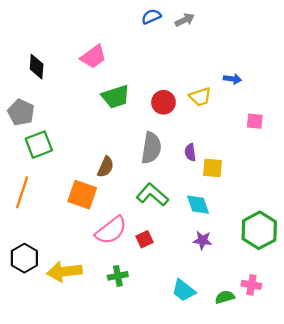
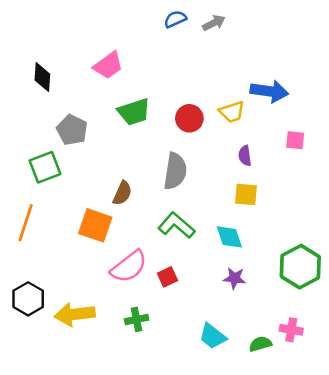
blue arrow: (233, 79) -> (269, 91), size x1.8
gray pentagon: (21, 112) -> (72, 130), moved
purple semicircle: (190, 152) -> (245, 156), moved

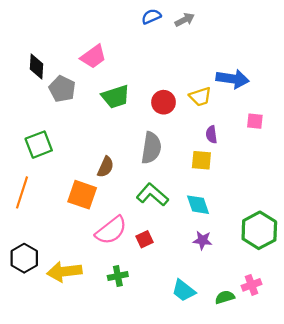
gray pentagon: (72, 130) -> (62, 89), moved
yellow square: (246, 194) -> (201, 160), moved
pink cross: (291, 330) -> (252, 285), turned -30

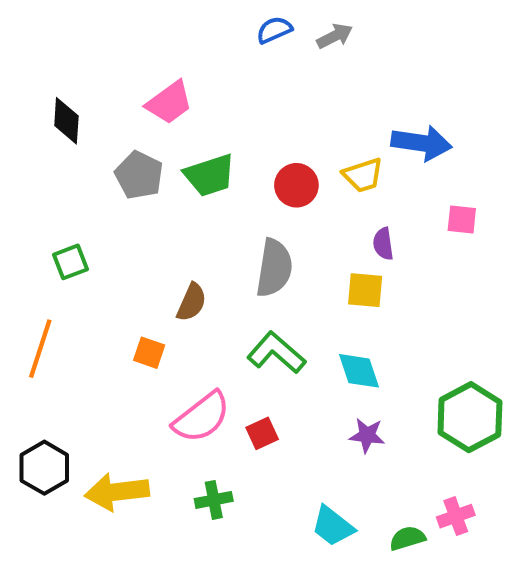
gray pentagon: (62, 89) -> (139, 175), moved
green square: (39, 145) -> (71, 262), size x0.7
orange square: (82, 195) -> (149, 353), size x0.6

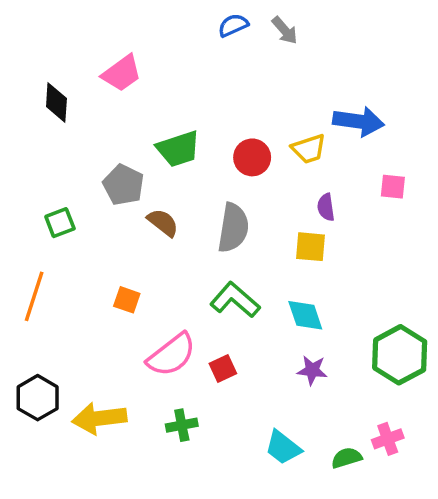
gray arrow: (335, 36) -> (285, 30), turned 76
pink trapezoid: (169, 103) -> (122, 73), moved
gray pentagon: (139, 175) -> (123, 185), moved
brown semicircle: (192, 302) -> (163, 223), moved, turned -76

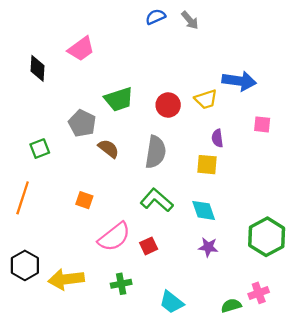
cyan trapezoid: (283, 447) -> (172, 302), moved

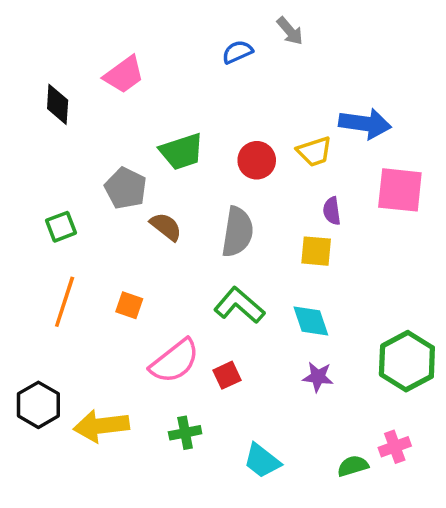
blue semicircle: (156, 17) -> (237, 52), moved
pink square: (262, 124) -> (400, 190), size x1.8
orange line: (23, 198) -> (65, 302), moved

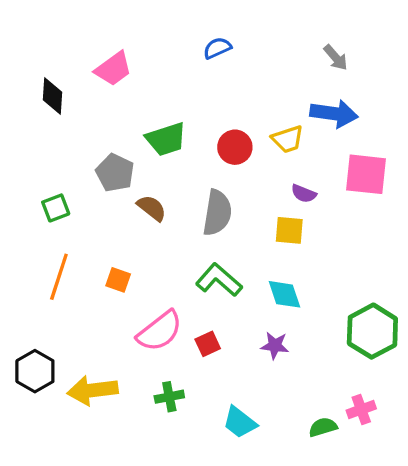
gray arrow: (290, 31) -> (336, 58), moved
purple semicircle: (332, 211) -> (304, 194), turned -60
purple star: (318, 377) -> (275, 346), moved

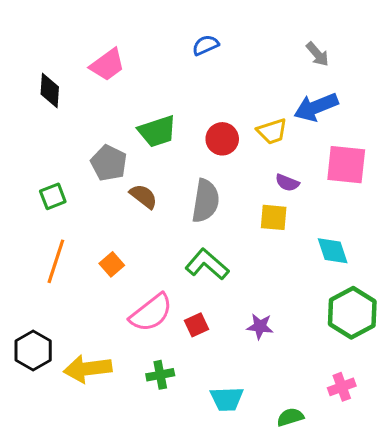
blue arrow: (334, 114) -> (316, 107), turned 150
orange square: (118, 280) -> (112, 264), turned 30
cyan diamond: (284, 294) -> (333, 251), moved
cyan trapezoid: (240, 422) -> (227, 399), turned -40
green semicircle: (323, 427) -> (290, 417), moved

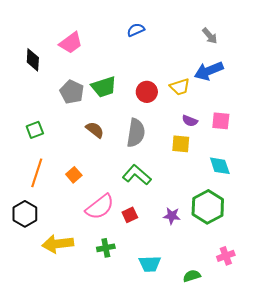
gray pentagon: (109, 163) -> (72, 92), moved
pink square: (346, 165) -> (221, 121), moved, size x0.7
green hexagon: (352, 313) -> (208, 207), moved
black hexagon: (33, 351) -> (25, 214), moved

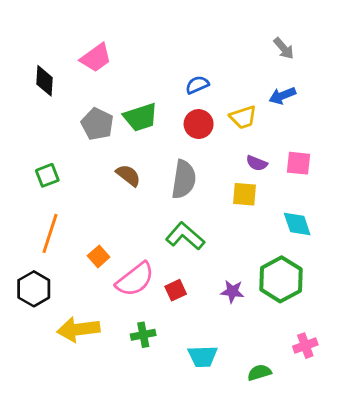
blue semicircle: (136, 30) -> (197, 85), moved
blue arrow: (209, 71) -> (282, 96), size x0.7
orange square: (74, 175) -> (99, 256), moved

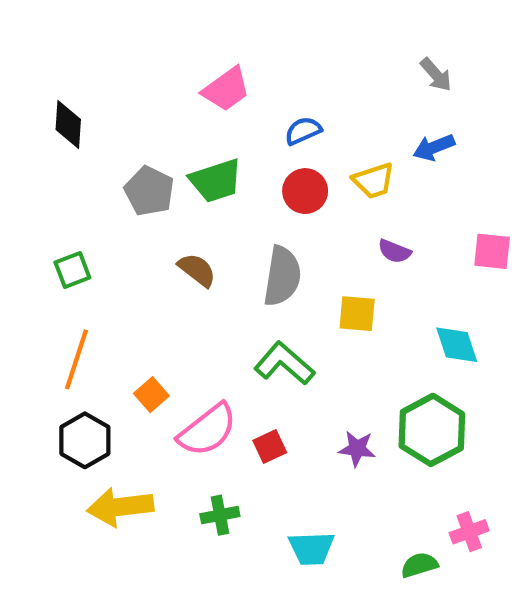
pink trapezoid: (96, 58) -> (226, 89), moved
pink square: (299, 163) -> (492, 251), moved
yellow square: (244, 194) -> (357, 314), moved
black hexagon: (34, 289) -> (85, 440), moved
green semicircle: (259, 373) -> (419, 565), moved

